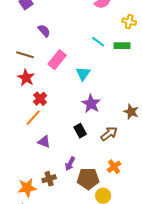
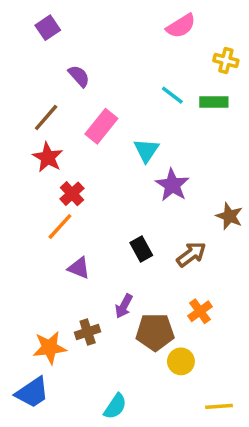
brown line: (25, 55) -> (46, 118), turned -66
purple star: (91, 104) -> (172, 185), moved

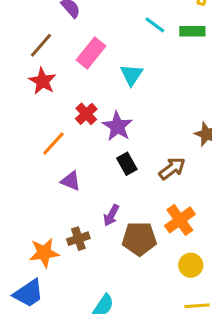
purple star: (172, 185) -> (117, 126), moved
red cross: (72, 194) -> (86, 114), moved
orange cross: (200, 311) -> (180, 220), size x1.4
yellow circle: (181, 361) -> (191, 265), moved

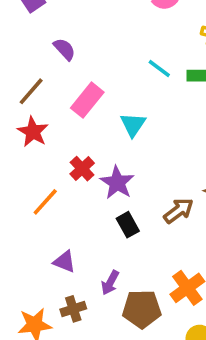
brown arrow: (172, 168) -> (179, 211), moved
purple triangle: (71, 181) -> (64, 262), moved

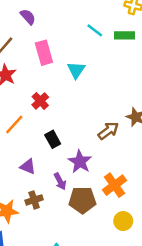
pink rectangle: (87, 100) -> (44, 53), turned -55
purple star: (117, 183) -> (80, 162), moved
black rectangle: (128, 225) -> (53, 139), moved
purple arrow: (110, 283) -> (60, 181), turned -56

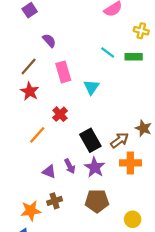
black rectangle: (53, 139) -> (90, 140), moved, size x1.5
purple arrow: (60, 181) -> (70, 166), moved
orange cross: (115, 185) -> (130, 163), moved, turned 36

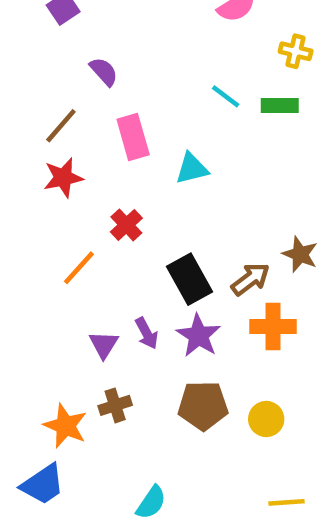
cyan triangle: (91, 87) -> (192, 169), turned 42
red star: (30, 91) -> (63, 178), turned 30
purple triangle: (49, 172) -> (104, 345), turned 40
orange star: (31, 211) -> (65, 426), turned 30
yellow circle: (133, 219) -> (266, 419), moved

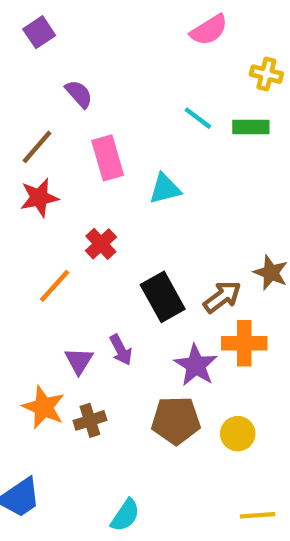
purple star: (199, 336) -> (196, 365), moved
orange star: (65, 426) -> (44, 407), moved

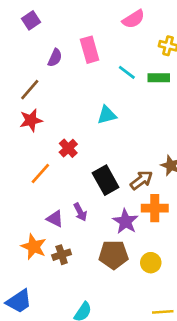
purple semicircle: (79, 94) -> (55, 58), turned 66
pink rectangle: (108, 158) -> (90, 50), moved
purple triangle: (79, 361) -> (55, 219), turned -36

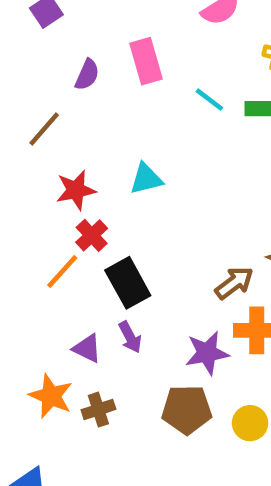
cyan triangle: (107, 115) -> (146, 179), moved
red star: (31, 120) -> (76, 190), moved
red cross: (68, 148) -> (92, 235), moved
black rectangle: (106, 180) -> (128, 283), moved
purple star: (125, 221) -> (207, 353), turned 30

